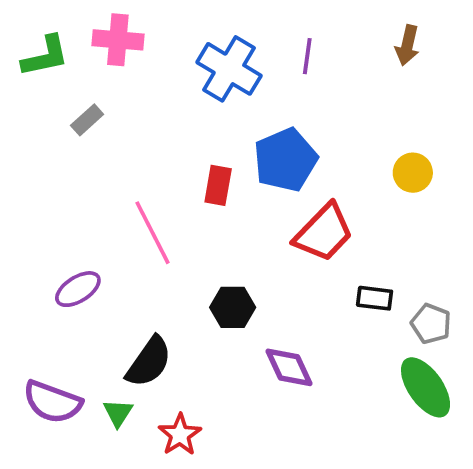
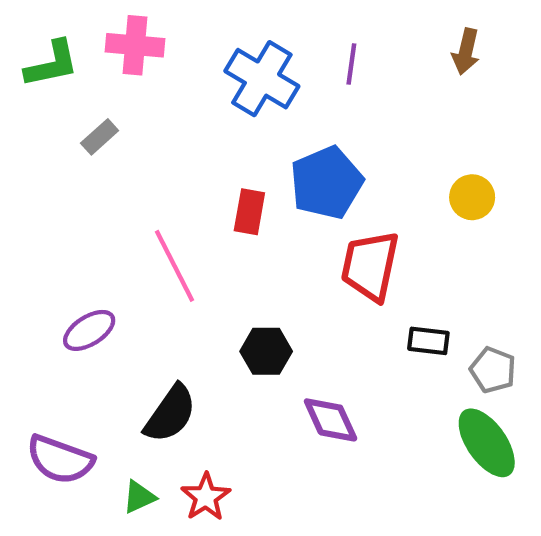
red trapezoid: (324, 233) -> (370, 266), turned 148
green triangle: (118, 413) -> (139, 497), moved, turned 32

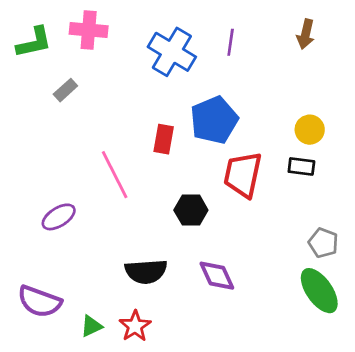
black rectangle: (428, 341) -> (301, 166), moved
black hexagon: (266, 351) -> (191, 210), moved
black semicircle: (170, 414) -> (146, 272), moved, turned 51

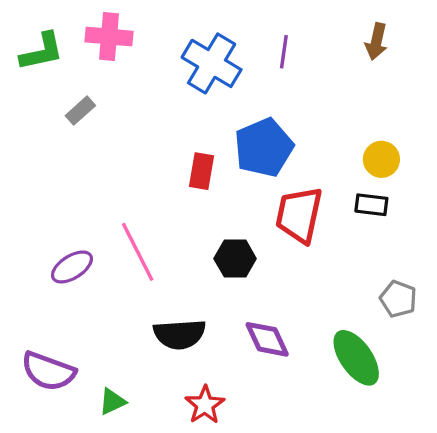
pink line: (115, 175) -> (138, 252), moved
green ellipse: (319, 291) -> (356, 358), moved
red star: (135, 326) -> (205, 405), moved

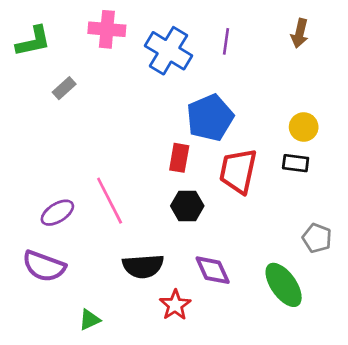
pink cross: (109, 37) -> (107, 29), moved
red rectangle: (201, 171) -> (179, 158), moved
purple semicircle: (48, 371) -> (44, 266), moved
red star: (205, 405) -> (175, 305), moved

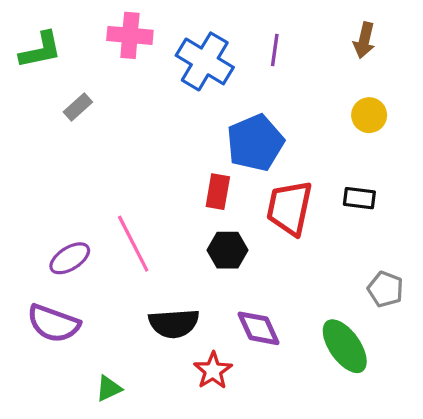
yellow circle: (304, 127) -> (369, 115), moved

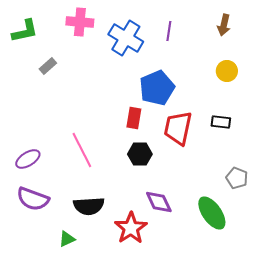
purple ellipse: (70, 258) -> (28, 159), moved
black semicircle: (174, 323) -> (89, 206), moved
red star: (213, 371) -> (131, 228), size x1.4

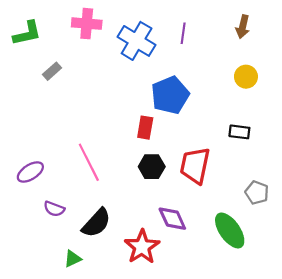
red trapezoid: (178, 128) -> (195, 166), moved
purple semicircle: (33, 199) -> (54, 209), moved, size x0.6
black semicircle: (89, 206) -> (96, 223), turned -44

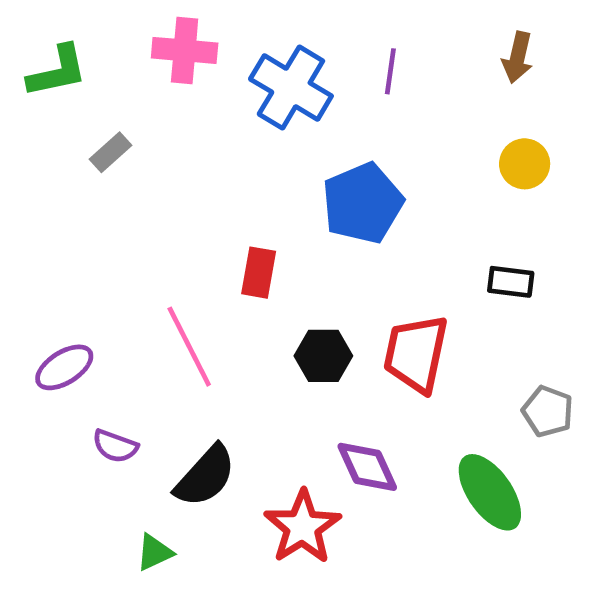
red rectangle: (145, 128) -> (259, 273), moved

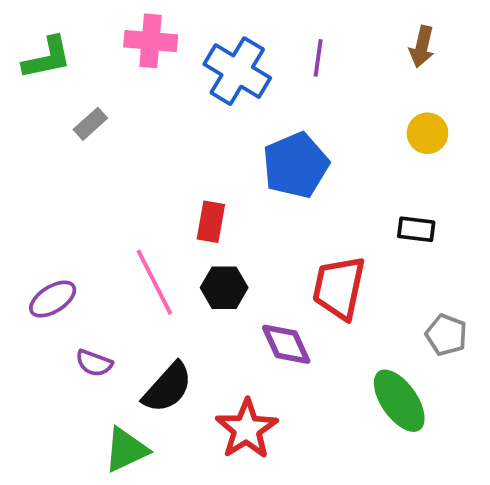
black hexagon: (323, 356) -> (224, 288), moved
purple diamond: (367, 467) -> (286, 344), moved
green triangle: (154, 552) -> (126, 450), size x1.5

